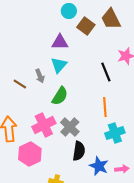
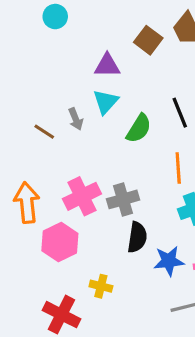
cyan circle: (69, 11) -> (55, 17), moved
green semicircle: (60, 96) -> (139, 128), moved
gray cross: (70, 127) -> (123, 199), turned 30
blue star: (99, 166) -> (169, 261), turned -30

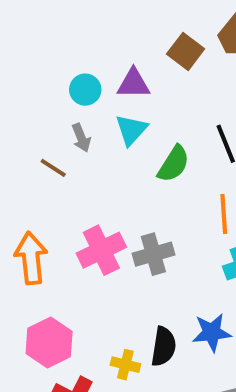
cyan circle: (55, 17) -> (85, 90), moved
gray arrow: (76, 119) -> (81, 138), moved
black semicircle: (137, 237) -> (164, 346), moved
pink hexagon: (60, 242) -> (49, 342), moved

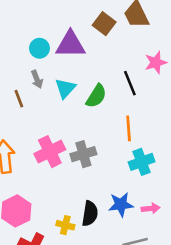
purple triangle: (133, 84) -> (70, 44), size x1.4
cyan triangle: (131, 130) -> (65, 88), moved
brown line: (53, 168) -> (19, 99), turned 36

